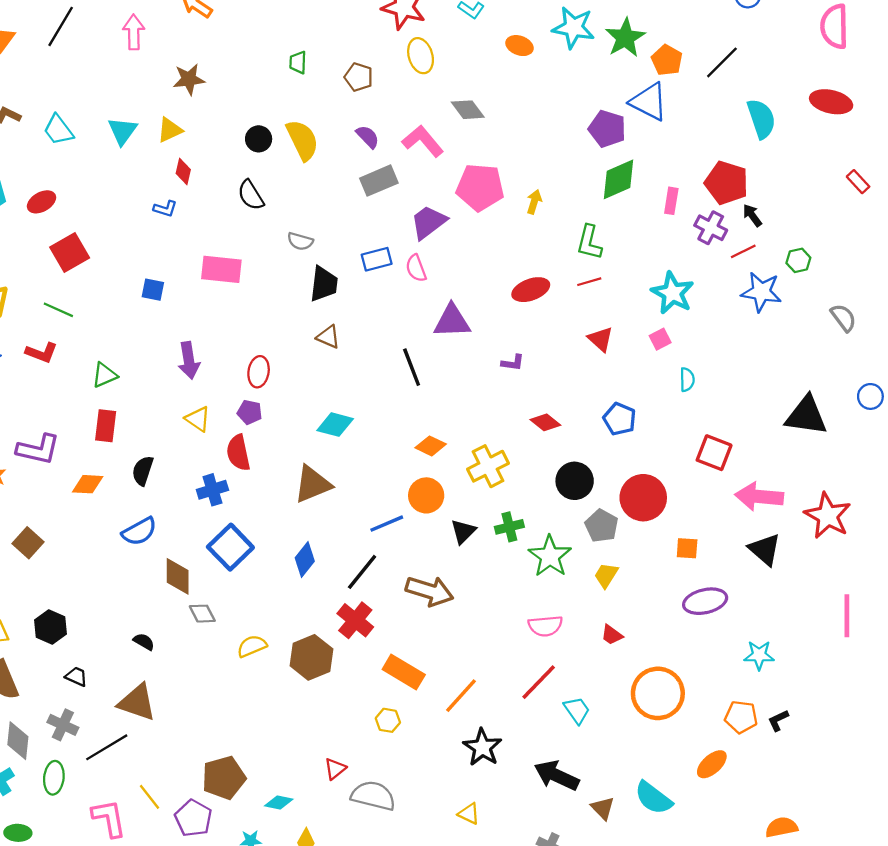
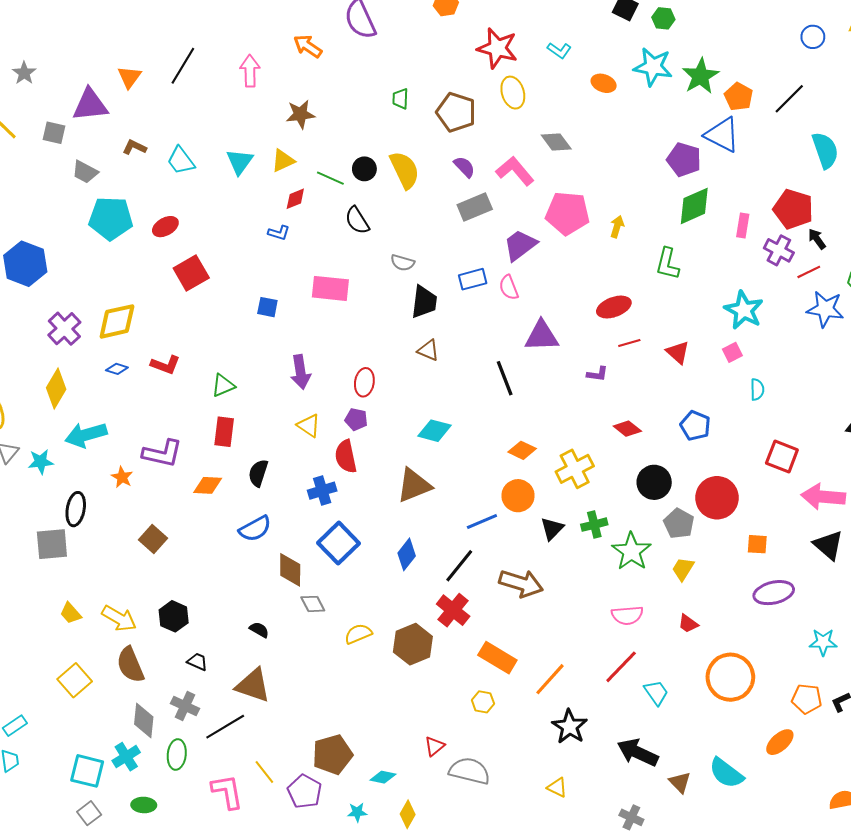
brown pentagon: (359, 77) -> (456, 112), size x1.5
red diamond: (183, 172) -> (295, 199), turned 55
red line: (589, 282) -> (629, 343), moved
green line: (58, 310) -> (330, 178), moved

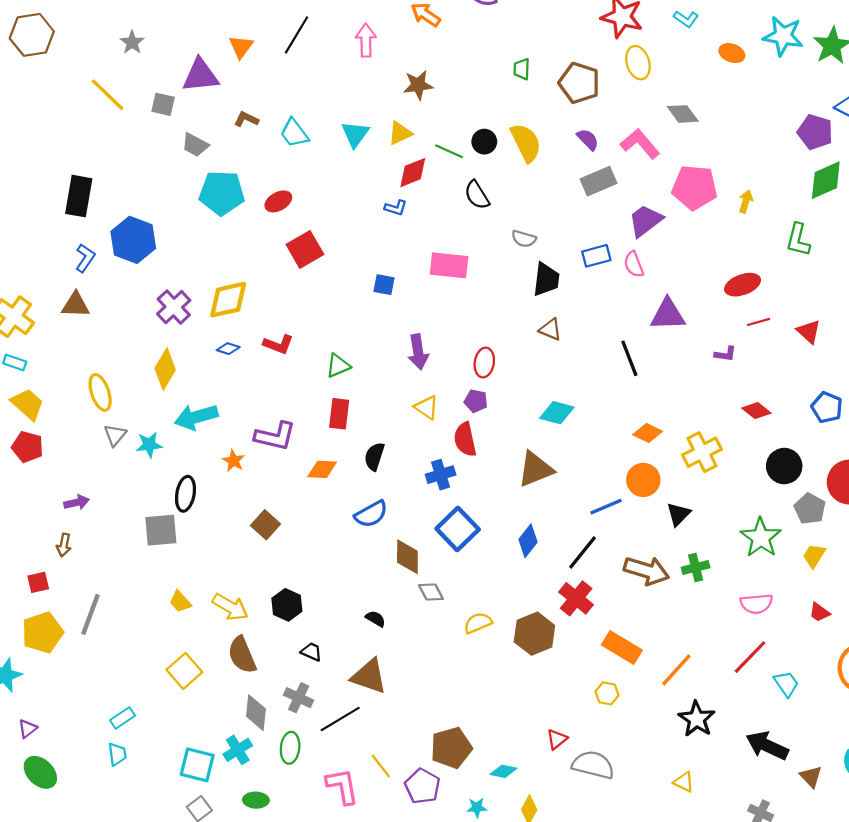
red diamond: (295, 199) -> (413, 173), size x1.4
green cross: (594, 525) -> (696, 567), moved

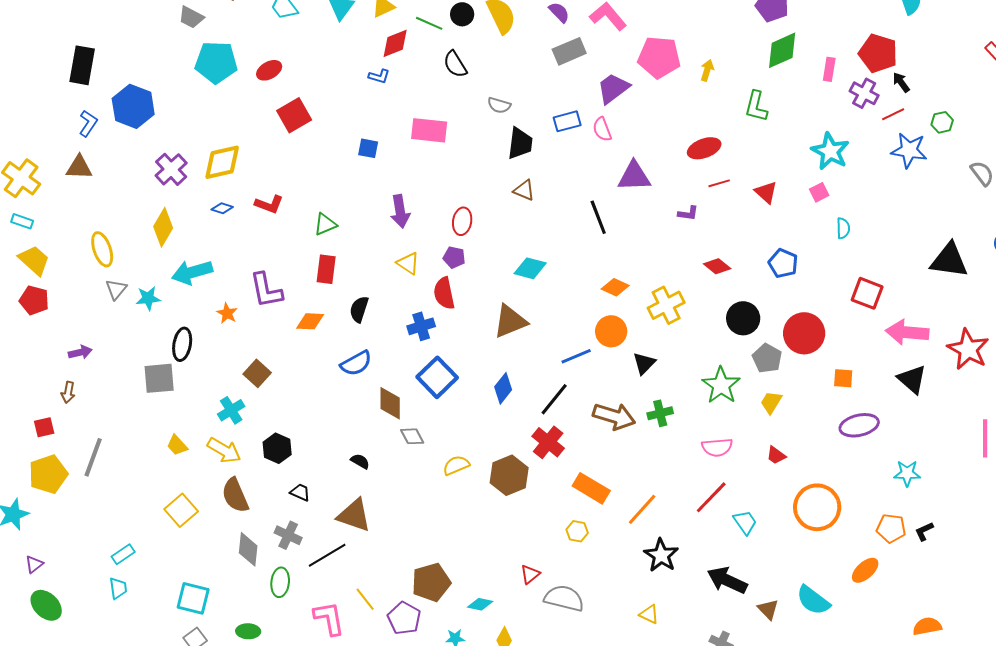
purple L-shape: (275, 436) -> (266, 290), turned 66
cyan cross: (238, 750) -> (231, 410), moved

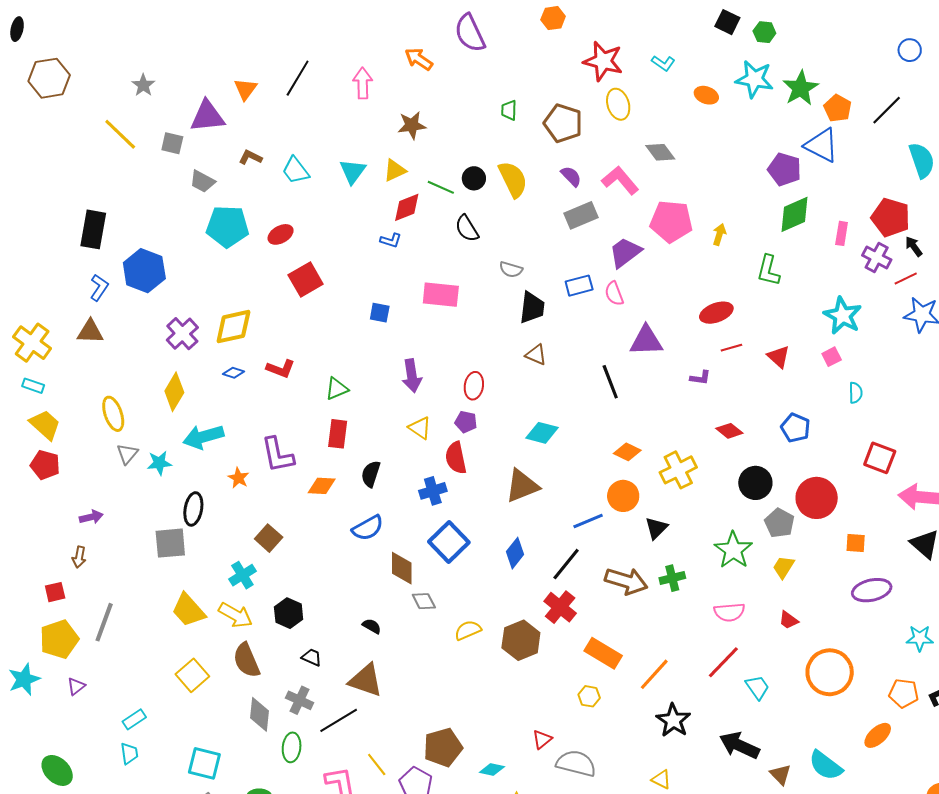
yellow trapezoid: (177, 445) -> (188, 610), size x1.6
purple triangle: (34, 564) -> (76, 686), moved

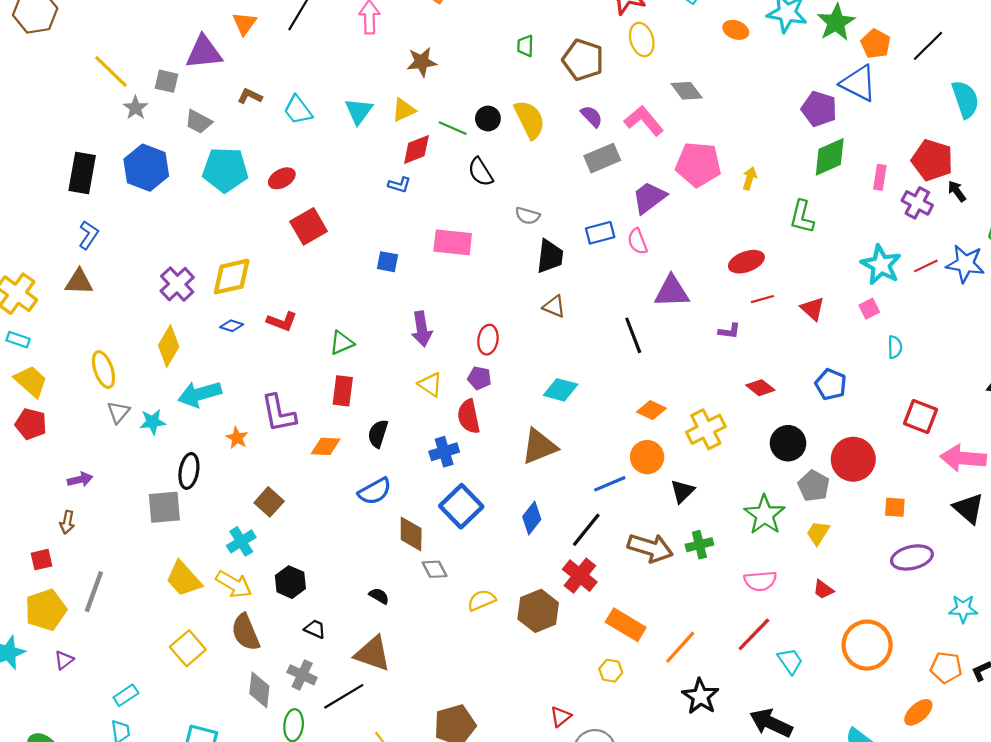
gray star: (143, 85) -> (136, 108), moved
blue hexagon: (144, 271) -> (146, 168), moved
red line: (906, 279) -> (926, 266), moved

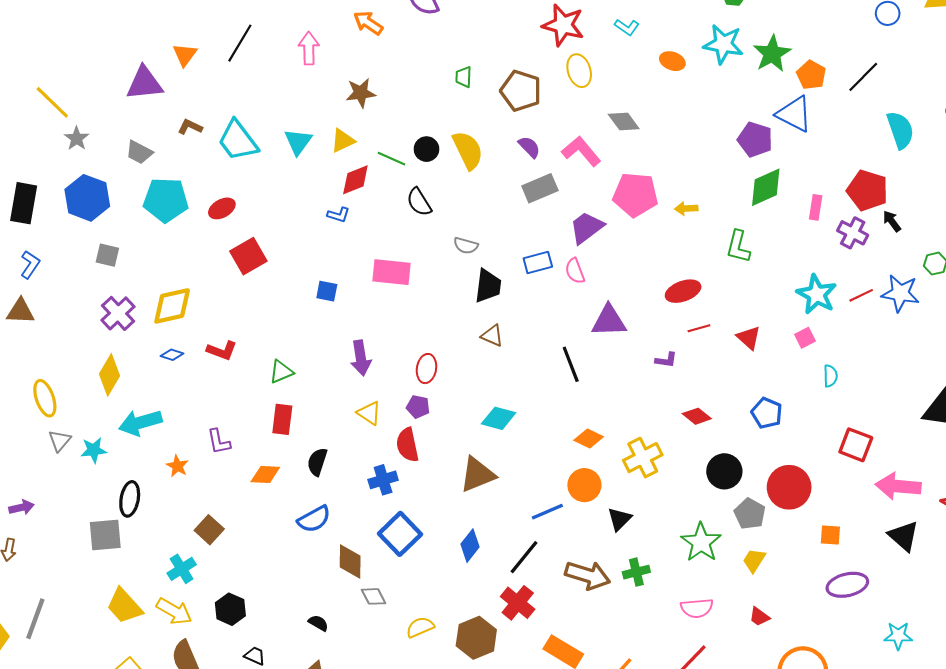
gray square: (166, 81) -> (107, 255), moved
cyan trapezoid: (298, 110) -> (238, 141), size x1.4
yellow arrow: (750, 178) -> (686, 208), turned -110
purple L-shape: (279, 413) -> (219, 442), size x0.7

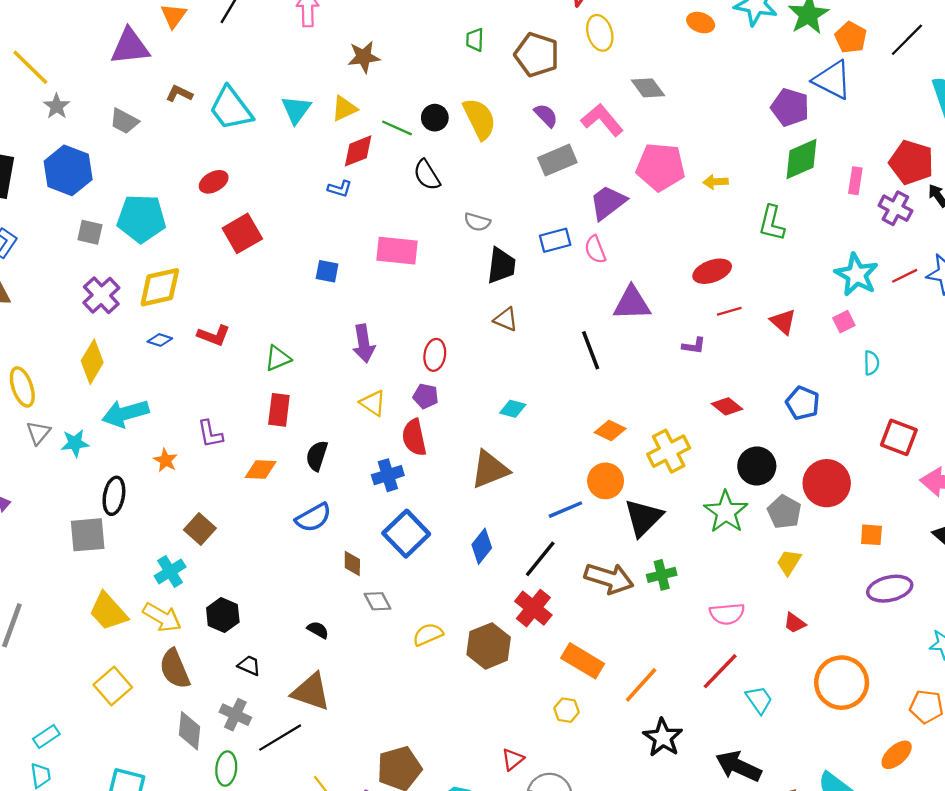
cyan pentagon: (166, 200) -> (141, 219), moved
cyan diamond: (499, 418) -> (513, 409), size x0.7
black triangle: (619, 519) -> (643, 518), size x1.5
green star: (701, 542) -> (726, 512), moved
brown diamond: (350, 561) -> (352, 563), size x0.7

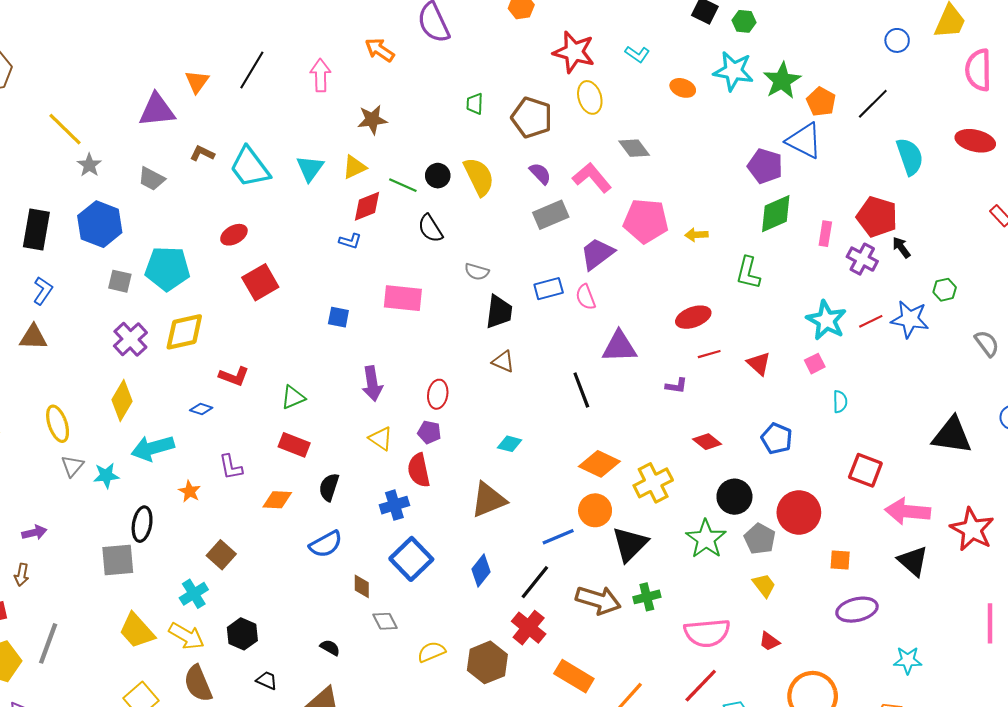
blue diamond: (160, 340) -> (201, 409), moved
red rectangle: (279, 410) -> (294, 445), turned -76
orange diamond: (610, 430) -> (599, 464), size x1.4
yellow trapezoid: (789, 562) -> (764, 585), turned 110
pink semicircle: (727, 614) -> (707, 633), size x1.4

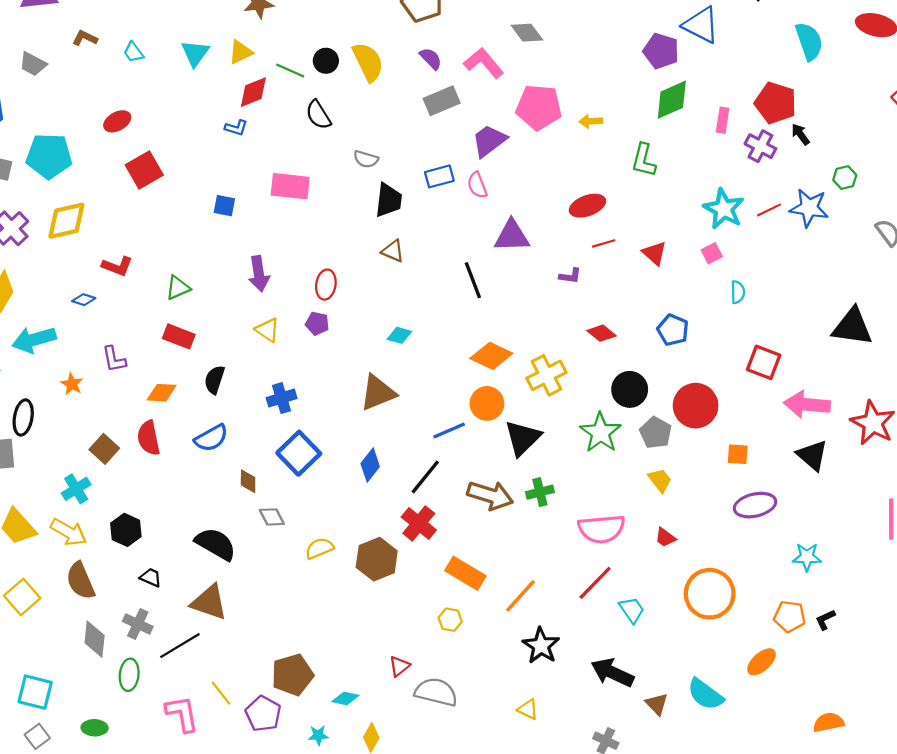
cyan trapezoid: (250, 167) -> (133, 52), size x0.5
red semicircle: (419, 470) -> (149, 438), moved
black semicircle: (330, 648) -> (216, 544), size x2.0

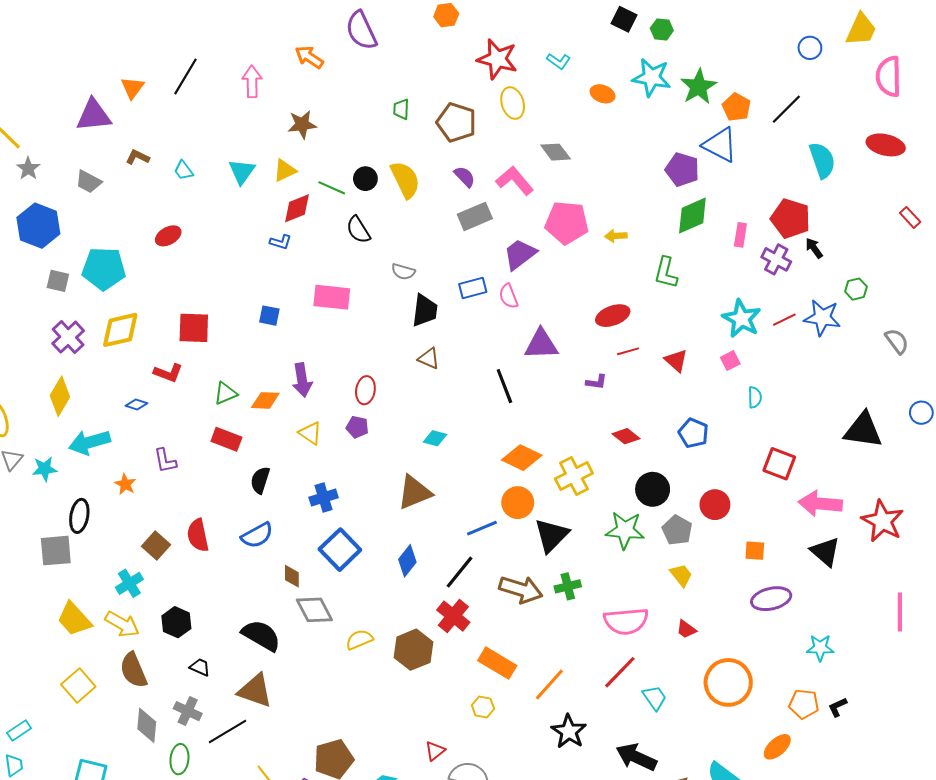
red square: (144, 170) -> (194, 328), moved, turned 32
orange diamond: (162, 393) -> (265, 400), moved
red circle: (696, 406) -> (715, 505), size x0.7
green star: (600, 433) -> (625, 530), turned -30
gray diamond: (272, 517) -> (314, 610), size x1.5

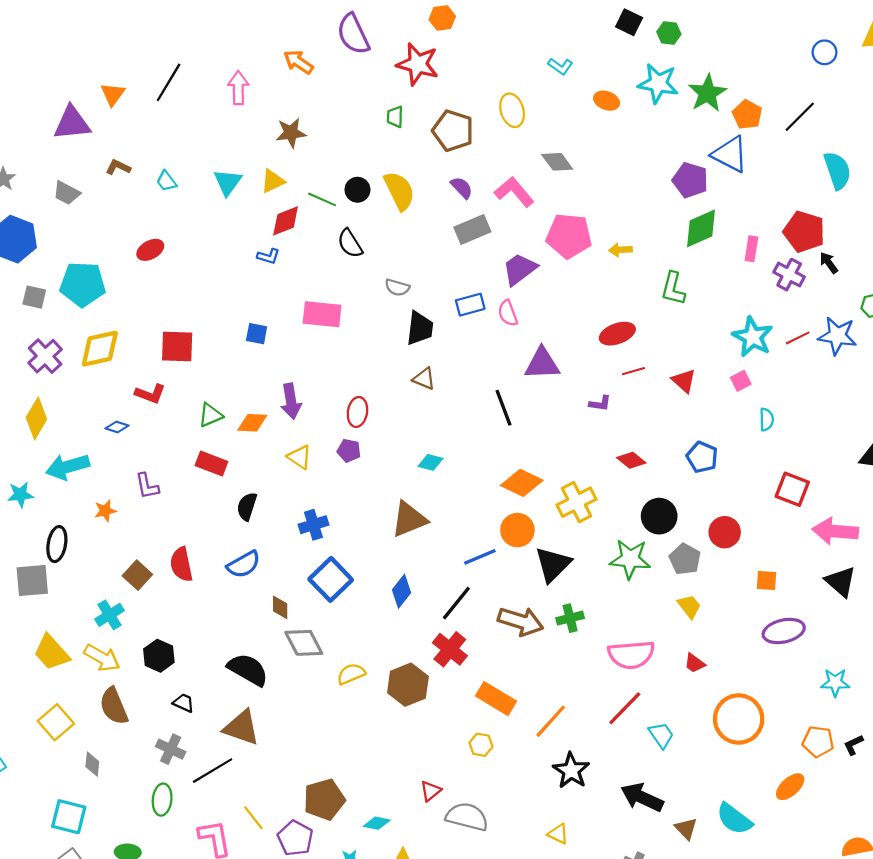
red star: (497, 59) -> (418, 64), moved
orange star: (125, 484) -> (105, 511), turned 30
gray diamond: (147, 725) -> (92, 764), moved, size x0.7

